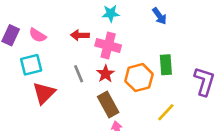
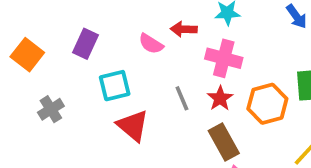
pink semicircle: (38, 35) -> (151, 44), moved
red arrow: (80, 35) -> (184, 29), moved
red triangle: (44, 93) -> (133, 126), turned -35

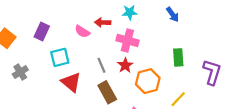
orange hexagon: (267, 104) -> (148, 81), moved
brown rectangle: (224, 142) -> (107, 92), moved

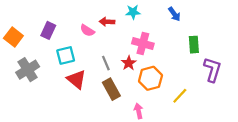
pink cross: (127, 40) -> (143, 44), moved
green rectangle: (178, 57) -> (194, 45), moved
gray cross: (20, 72) -> (28, 70), size x1.5

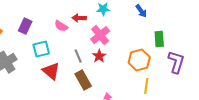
pink cross: (143, 44) -> (100, 35), moved, turned 36
orange hexagon: (150, 78) -> (139, 60), moved
yellow line: (180, 96) -> (146, 86), turned -35

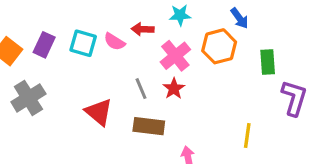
purple rectangle: (25, 26) -> (44, 45), moved
cyan square: (41, 49) -> (83, 43), moved, turned 30
orange hexagon: (139, 60) -> (219, 46), moved
brown rectangle: (83, 80) -> (149, 126), turned -54

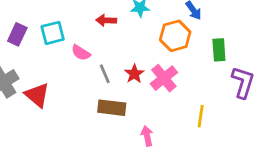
pink semicircle: (114, 42) -> (81, 53), moved
cyan square: (83, 43) -> (53, 33), turned -30
pink cross: (175, 56) -> (164, 78), moved
red triangle: (99, 112) -> (37, 95), moved

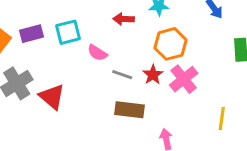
purple rectangle: (17, 34) -> (31, 34), turned 50
orange hexagon: (175, 36) -> (170, 44), moved
gray line: (105, 74) -> (122, 75), turned -48

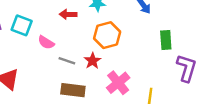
cyan square: (68, 32) -> (22, 25), turned 35
pink cross: (184, 79) -> (118, 83), moved

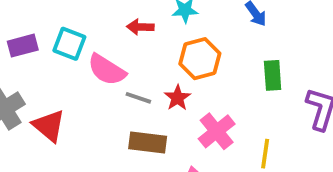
green rectangle: (166, 40) -> (273, 75), moved
pink semicircle: (46, 42) -> (107, 70), size x1.5

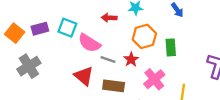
green rectangle: (273, 75) -> (171, 47), moved
red triangle: (49, 126) -> (84, 76), moved

